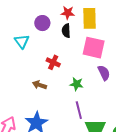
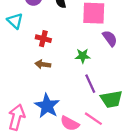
red cross: (53, 62) -> (43, 39), moved

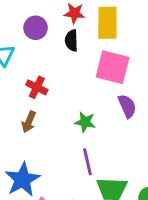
brown arrow: (43, 64) -> (29, 122), turned -88

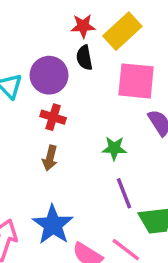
yellow rectangle: (107, 23) -> (122, 31), turned 56
purple circle: (36, 28) -> (49, 75), moved, size x1.4

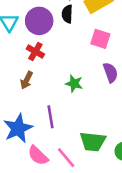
pink square: (136, 81) -> (100, 39), size x0.7
purple line: (124, 193) -> (51, 117), moved

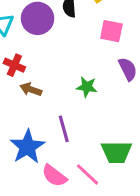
red cross: (35, 51) -> (14, 65), moved
brown arrow: (27, 80) -> (31, 89), turned 90

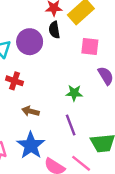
brown arrow: (31, 89) -> (30, 111), moved
purple line: (64, 129) -> (71, 125), moved

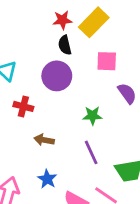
purple circle: (30, 42) -> (57, 76), moved
blue star: (31, 145) -> (47, 179), size x0.6

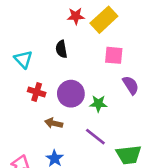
black semicircle: (65, 45) -> (61, 49), moved
purple circle: (57, 76) -> (71, 94), moved
purple line: (91, 152) -> (95, 137), turned -30

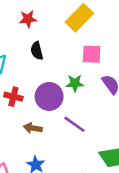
red star: (76, 16) -> (28, 19), moved
green star: (98, 104) -> (75, 83), moved
purple line: (95, 137) -> (75, 124), moved

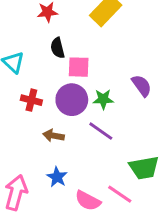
pink square: (92, 54) -> (79, 67), moved
green star: (75, 83) -> (103, 99), moved

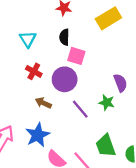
green star: (103, 99) -> (107, 102), moved
green trapezoid: (144, 168) -> (106, 146), turned 65
blue star: (57, 177) -> (38, 135), size x1.5

